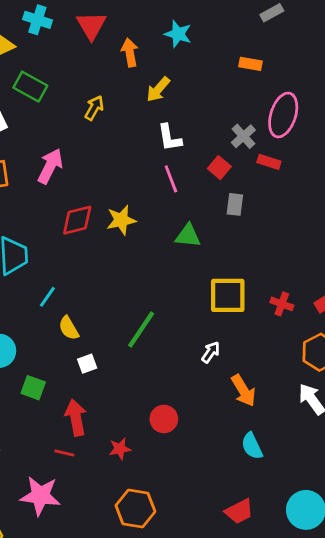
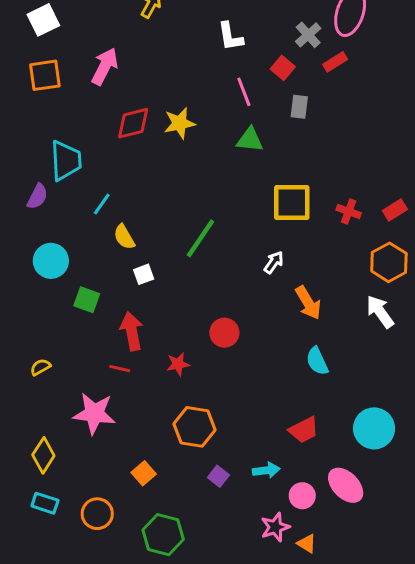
red rectangle: (269, 162) -> (335, 62), turned -50
pink line: (171, 179) -> (244, 92), moved

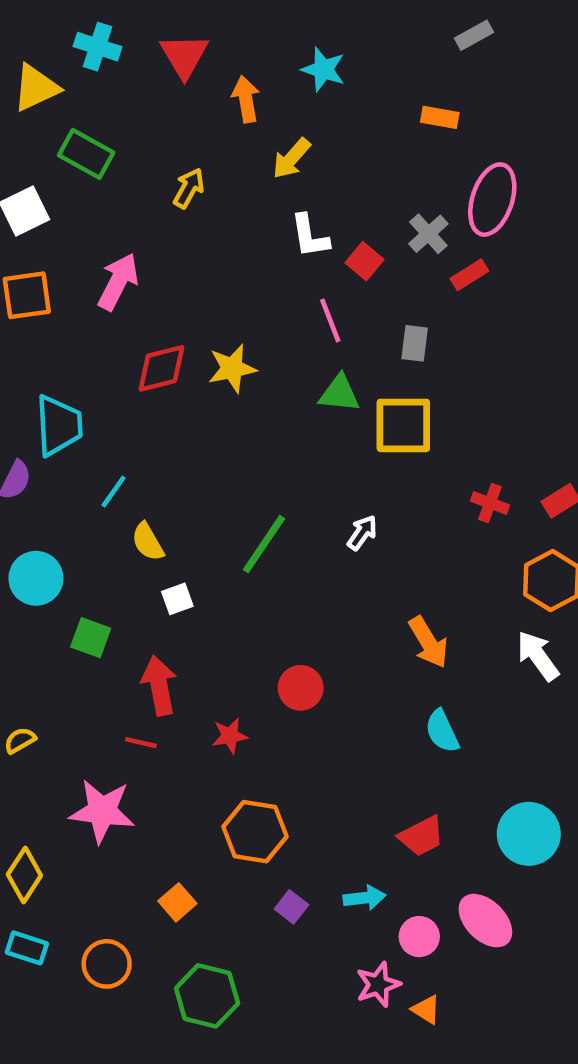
red square: (283, 68) -> (364, 261), moved
yellow square: (292, 202) -> (403, 425), moved
white arrow: (274, 262) -> (362, 533), moved

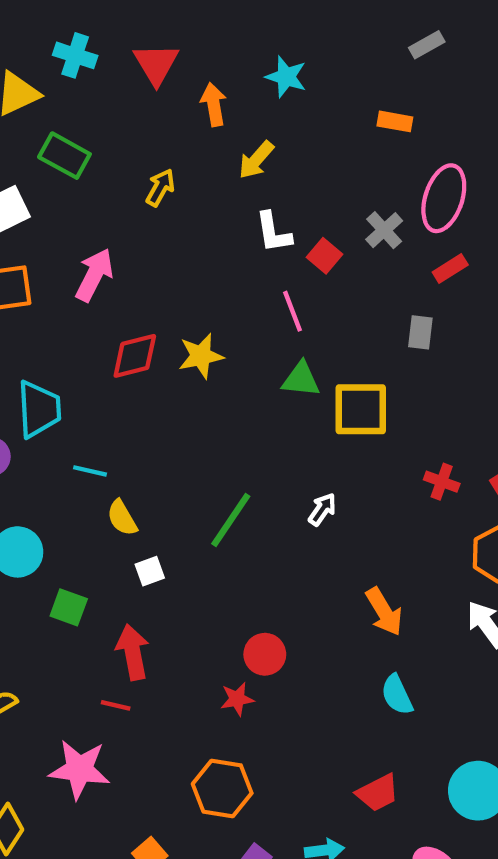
red rectangle: (469, 275) -> (450, 269), moved
gray rectangle: (415, 343) -> (420, 332), moved
cyan line: (113, 492) -> (90, 471), turned 68
red star: (230, 736) -> (237, 699), moved

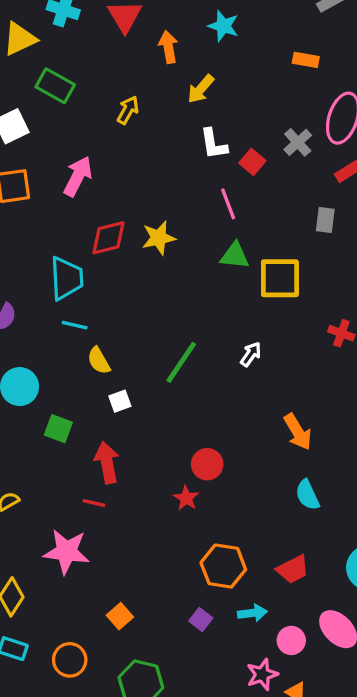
cyan trapezoid: (39, 409) -> (66, 278), moved
red star: (237, 699) -> (186, 498), turned -30
orange hexagon: (222, 789) -> (223, 566), moved

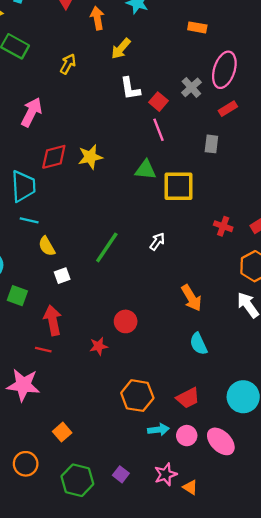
pink line: (228, 204) -> (159, 130), moved
red star: (186, 498) -> (99, 346), moved, turned 30
purple square: (201, 619) -> (121, 474), moved
pink circle: (291, 640) -> (187, 436), moved

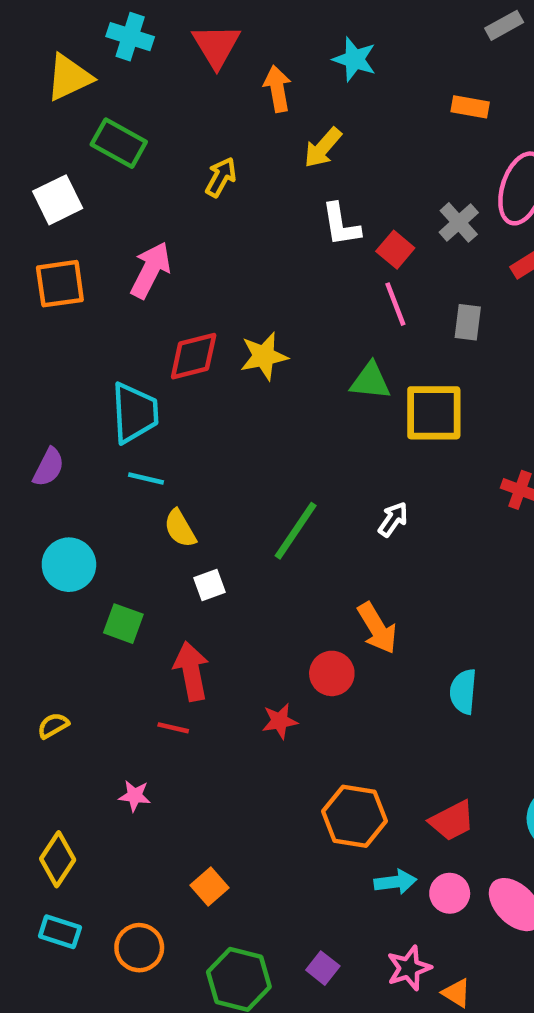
gray rectangle: (211, 144) -> (468, 322), moved
orange arrow: (191, 298) -> (377, 628), moved
cyan semicircle: (198, 344) -> (463, 692), moved, turned 30
pink star: (23, 385) -> (135, 796), size x0.5

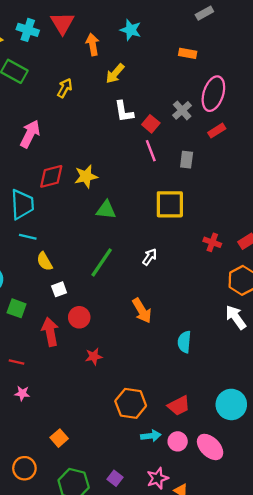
cyan cross: (130, 37) -> (28, 30), moved
green triangle: (370, 381) -> (106, 210), moved
red circle: (332, 673) -> (79, 317), moved
red line: (173, 728) -> (17, 362), moved

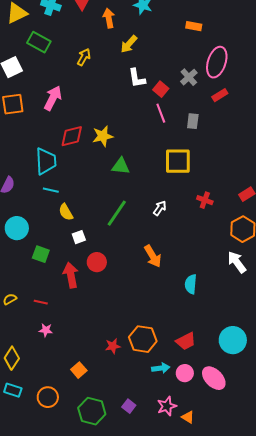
red cross: (212, 242) -> (205, 200), moved
red star: (94, 356) -> (113, 346), moved

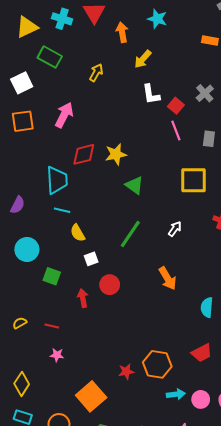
green triangle: (121, 166) -> (134, 185), turned 30
red arrow: (71, 275) -> (83, 298), size x0.7
red trapezoid: (186, 341) -> (202, 353), moved
orange square: (79, 370) -> (91, 396), size x1.8

